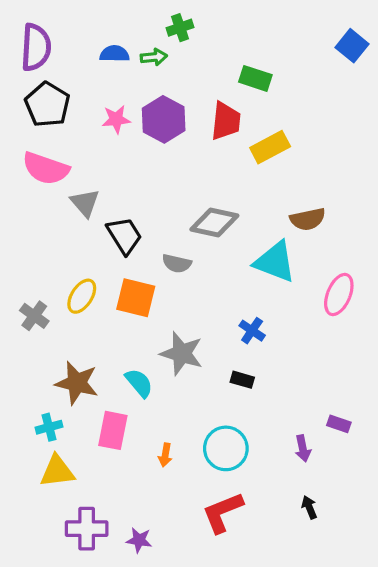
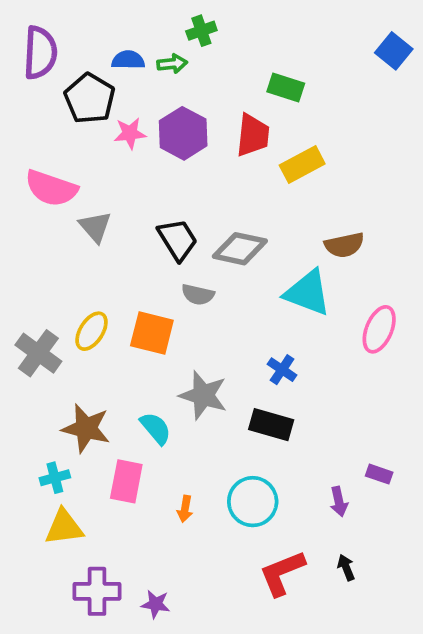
black pentagon: (47, 105) -> (90, 98), moved
black trapezoid: (124, 236) -> (178, 240), moved
gray cross: (34, 316) -> (38, 353), size x1.4
black rectangle: (242, 380) -> (271, 425), size x1.6
red L-shape: (223, 512) -> (282, 573), moved

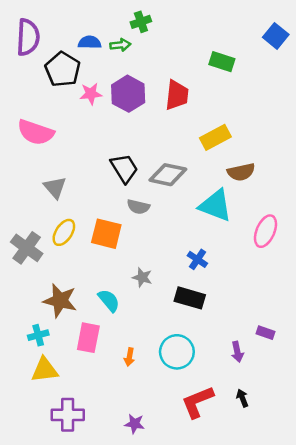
green rectangle: (286, 88) -> (222, 62), moved
yellow rectangle: (302, 164) -> (215, 137), moved
gray triangle: (95, 227) -> (55, 187), moved
gray star: (203, 395) -> (142, 277), size x0.6
purple star: (156, 604) -> (135, 424), moved

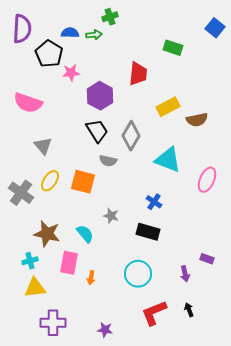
purple hexagon: (128, 94) -> (100, 96), moved
brown semicircle: (241, 172) -> (197, 120), moved
gray diamond: (168, 175) -> (131, 136), turned -72
orange arrow: (129, 357) -> (91, 278), moved

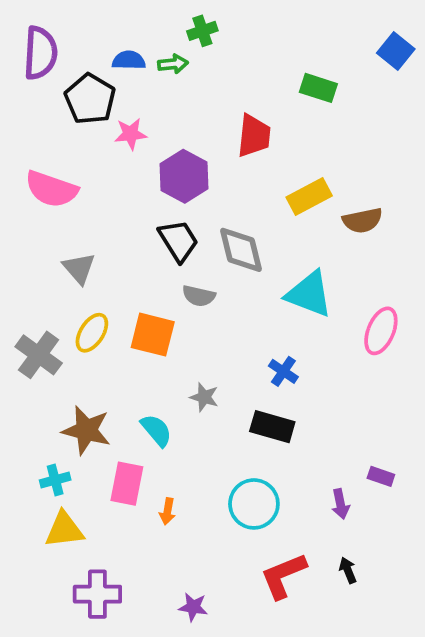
gray diamond: (131, 136) -> (241, 250), turned -44

